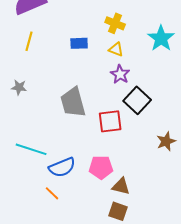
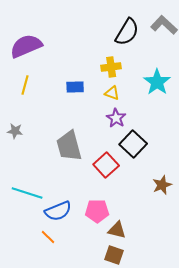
yellow cross: (115, 23) -> (111, 67), turned -30
red square: (110, 121) -> (106, 165), turned -35

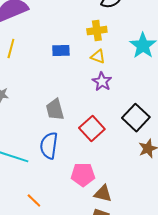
black square: (133, 144) -> (136, 118), moved
gray trapezoid: (69, 146) -> (55, 110), size x0.7
blue semicircle: (58, 211) -> (49, 146), moved, turned 120

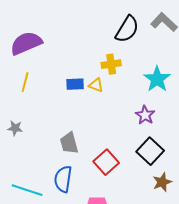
yellow triangle: (98, 57) -> (96, 85), moved
purple star: (102, 82) -> (145, 115), moved

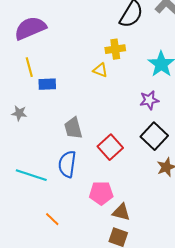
yellow line: (25, 82) -> (29, 67), turned -30
blue rectangle: (75, 84) -> (47, 84), moved
purple star: (145, 115) -> (149, 100), turned 30

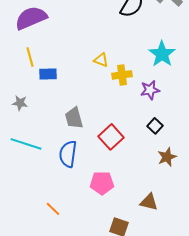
yellow cross: (115, 49) -> (122, 75), moved
black square: (154, 136) -> (155, 126), size x0.6
cyan line: (31, 175) -> (26, 144), moved
brown triangle: (121, 212) -> (149, 202), moved

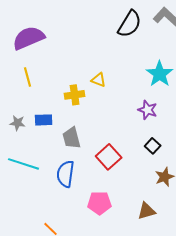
blue rectangle: (48, 74) -> (44, 120), moved
yellow cross: (122, 75) -> (75, 95), moved
purple star: (150, 90) -> (148, 110), turned 30
brown triangle: (149, 202) -> (147, 211), moved, turned -30

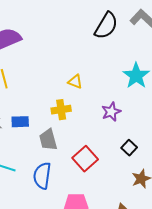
yellow cross: (75, 95) -> (61, 110), moved
purple star: (148, 110) -> (111, 112), moved, turned 30

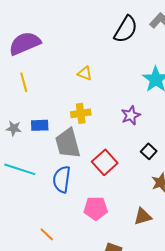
yellow triangle: (75, 82) -> (85, 73), moved
gray trapezoid: (48, 140) -> (68, 143), size x1.4

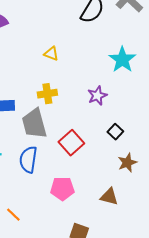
brown triangle: (143, 216) -> (109, 197), turned 30

